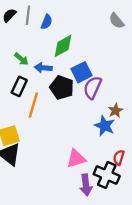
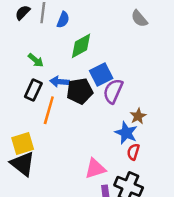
blue arrow: (43, 68) -> (60, 82), moved
black pentagon: (62, 88) -> (80, 91), turned -30
red semicircle: (119, 158) -> (133, 152), moved

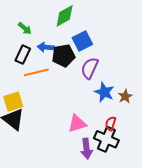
purple semicircle: (113, 91) -> (90, 68), moved
orange line: (49, 110) -> (36, 72), turned 60
brown star: (138, 116) -> (125, 96), moved
red semicircle: (133, 152) -> (111, 124), moved

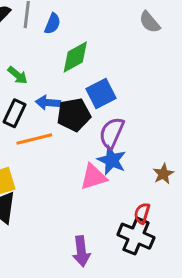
blue star: (104, 92) -> (112, 160), moved
pink triangle: (77, 124) -> (93, 177), moved
purple arrow: (87, 149) -> (81, 251), moved

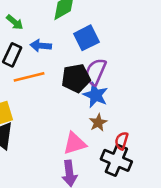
black pentagon: (74, 115) -> (76, 78), moved
brown star: (163, 174) -> (98, 123), moved
pink triangle: (93, 177) -> (75, 143), moved

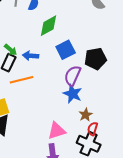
green arrow: (15, 22) -> (11, 50), moved
black pentagon: (76, 78) -> (96, 59), moved
brown star: (98, 123) -> (86, 115), moved

